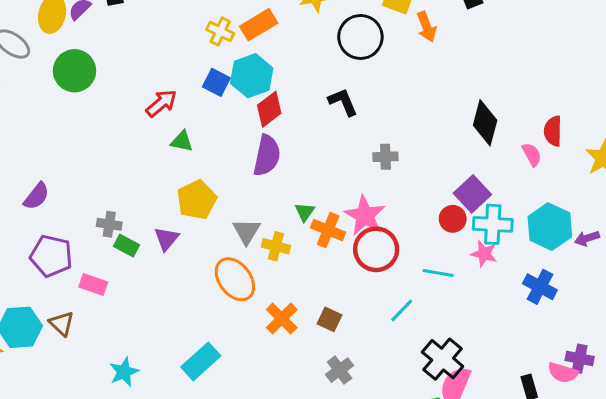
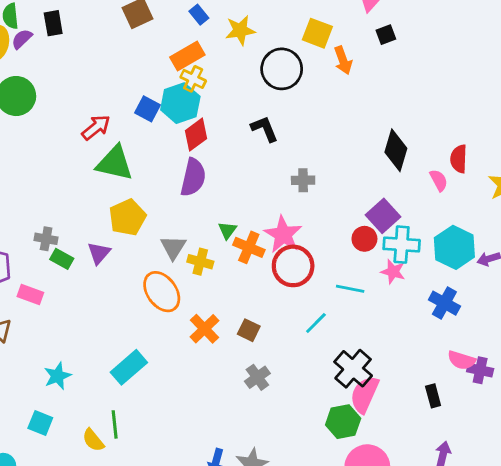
yellow cross: (220, 31) -> (193, 79), moved
green triangle: (182, 141) -> (115, 163), size x1.8
pink semicircle: (563, 373) -> (462, 360), moved

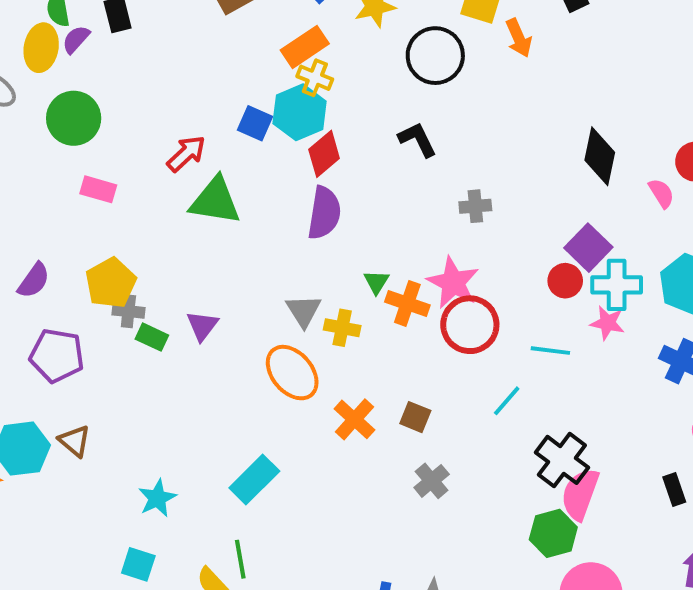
yellow pentagon: (127, 217) -> (111, 283), moved
pink rectangle: (30, 294) -> (98, 189), moved

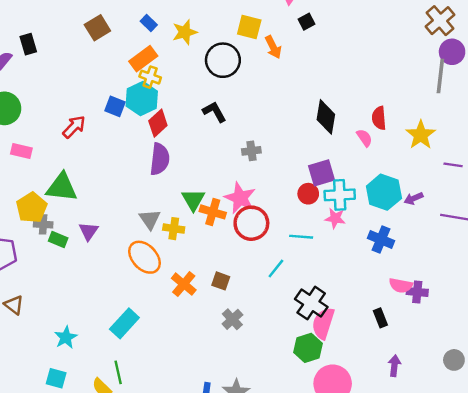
green triangle: (215, 201) -> (62, 187), moved
purple square: (588, 248) -> (321, 173), turned 32
green triangle: (376, 282) -> (193, 200), size x1.5

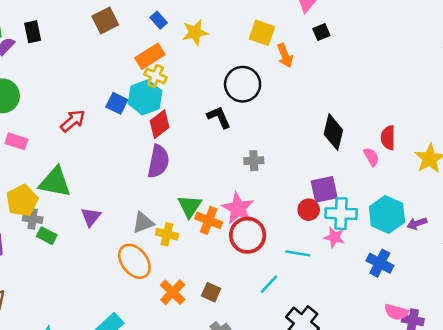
black circle: (223, 60) -> (243, 84), moved
gray triangle: (150, 219) -> (143, 223), turned 40
purple triangle: (88, 231) -> (91, 217), moved

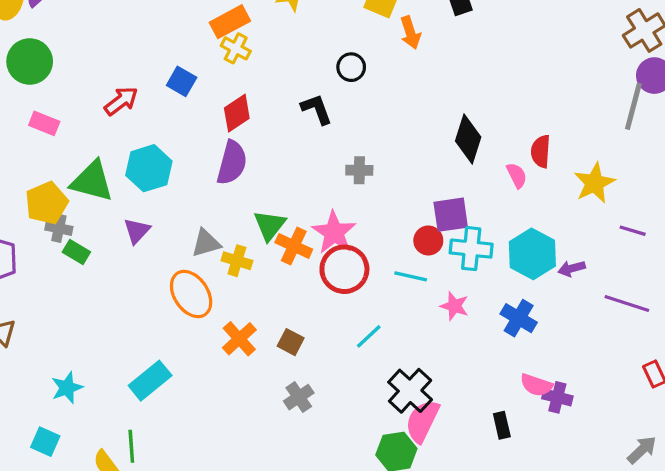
black circle: (243, 84) -> (351, 67), size x0.6
cyan hexagon: (145, 97) -> (149, 168), moved
pink star: (334, 237) -> (454, 306), moved
cyan line: (298, 253) -> (411, 276), moved

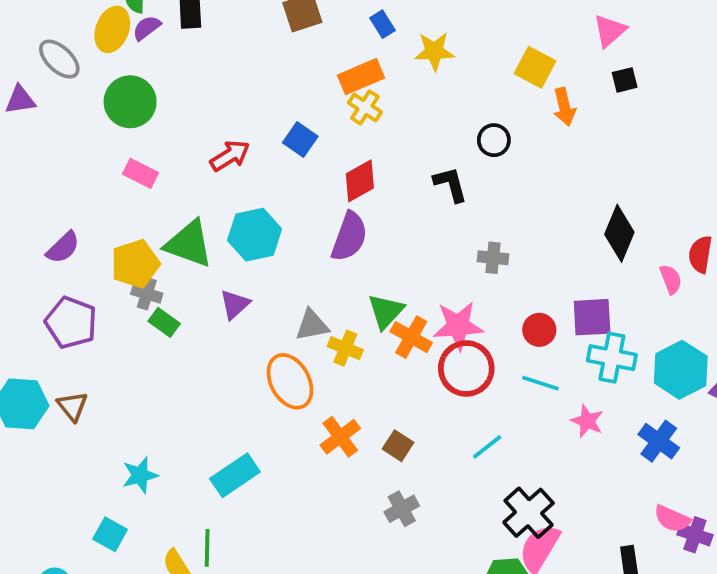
pink star: (334, 232) -> (458, 326), turned 30
red circle: (428, 241) -> (539, 330), moved

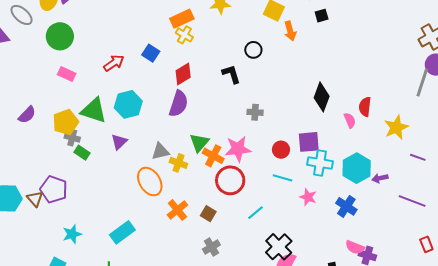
purple pentagon: (71, 323) -> (54, 189), moved
red circle: (466, 368) -> (230, 180), moved

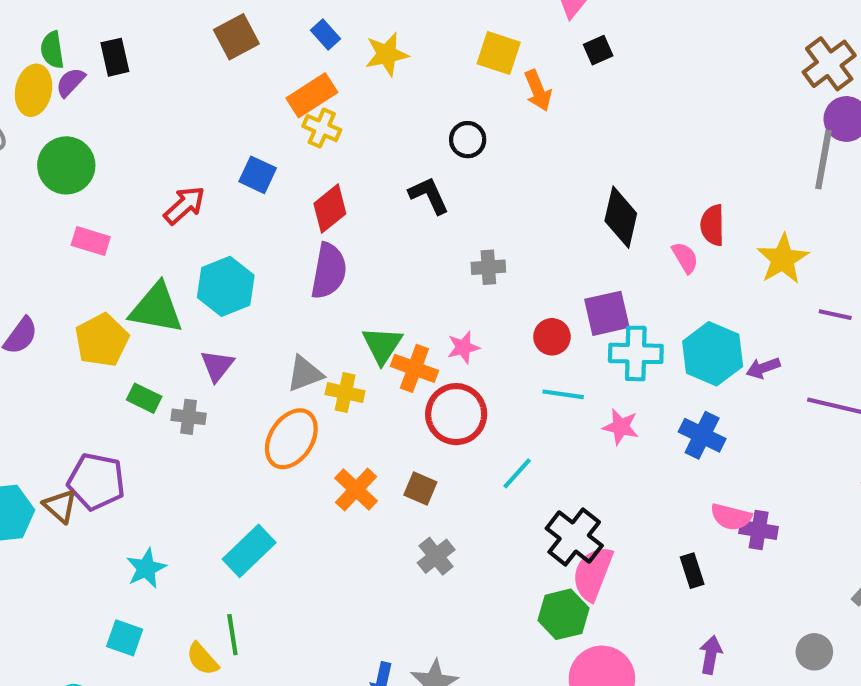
gray cross: (72, 138) -> (189, 417), moved
pink star: (238, 149) -> (463, 347), size x0.6
orange ellipse: (150, 182) -> (291, 439), turned 72

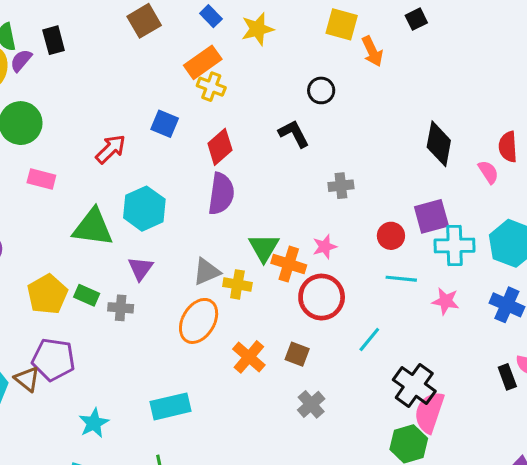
yellow pentagon: (102, 340) -> (47, 294), moved
cyan rectangle: (249, 551) -> (170, 406), turned 33
black rectangle: (692, 571) -> (507, 377), moved

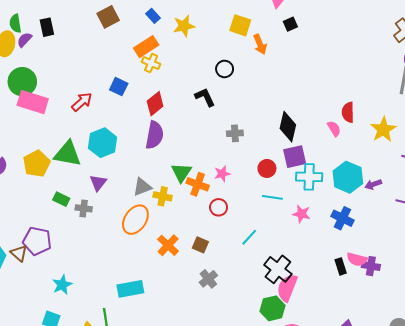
black diamond: (439, 144) -> (288, 127), moved
pink rectangle: (41, 179) -> (33, 102), moved, size x1.6
yellow pentagon: (47, 294) -> (37, 164), moved
red circle: (322, 297) -> (219, 207), size x0.6
cyan rectangle: (170, 406) -> (130, 289), moved

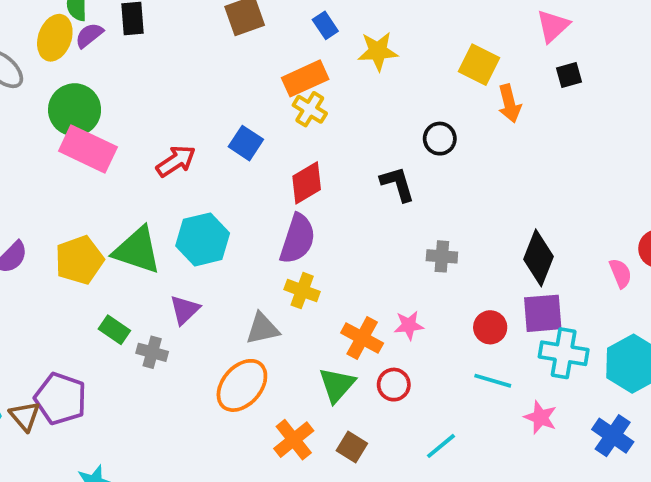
green triangle: (181, 172) -> (337, 385), moved
yellow cross: (163, 196) -> (302, 291), moved

